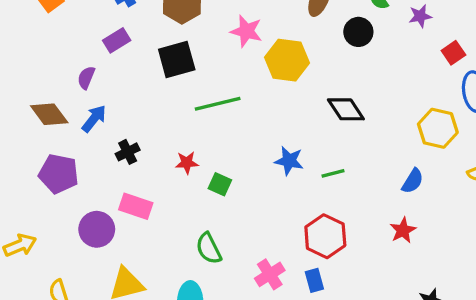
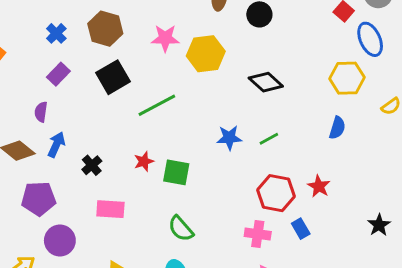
green square: (220, 184) -> (176, 172), size x1.4
purple circle: (97, 229) -> (60, 241), moved
red star: (403, 230) -> (319, 186), moved
pink cross: (270, 274) -> (258, 234), moved, turned -35
blue rectangle: (314, 280) -> (301, 229), moved

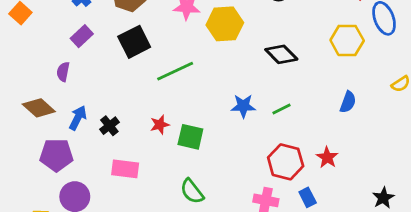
yellow hexagon: (347, 78) -> (347, 40), moved
blue arrow: (56, 145) -> (78, 118), moved

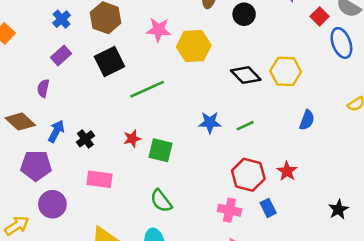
yellow hexagon: (347, 40) -> (286, 71), moved

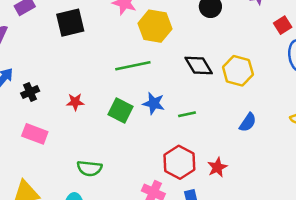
green line: (147, 89) -> (133, 66), moved
green square: (160, 150) -> (120, 111), moved
green semicircle: (161, 201) -> (90, 168), turned -60

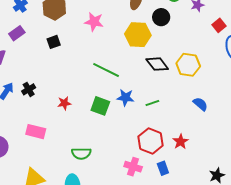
black square: (70, 23) -> (54, 42), size x0.6
yellow hexagon: (155, 26) -> (138, 35), moved
green line: (133, 66) -> (106, 70), turned 44
black cross: (30, 92) -> (29, 89), moved
blue semicircle: (248, 122) -> (200, 104), turned -77

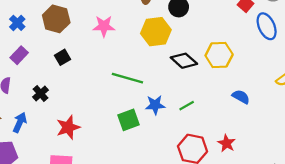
black cross: (29, 89) -> (40, 94), moved
red star: (64, 103) -> (68, 127), moved, size x1.5
green square: (100, 106) -> (128, 120), turned -30

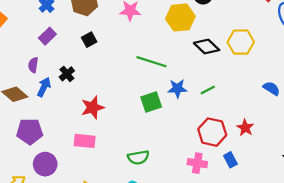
blue semicircle: (241, 97) -> (271, 88), moved
blue arrow: (20, 122) -> (44, 87), moved

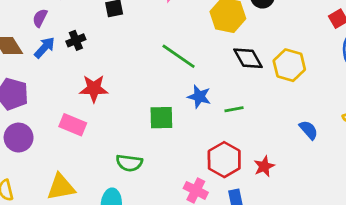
green square: (151, 102) -> (161, 118), moved

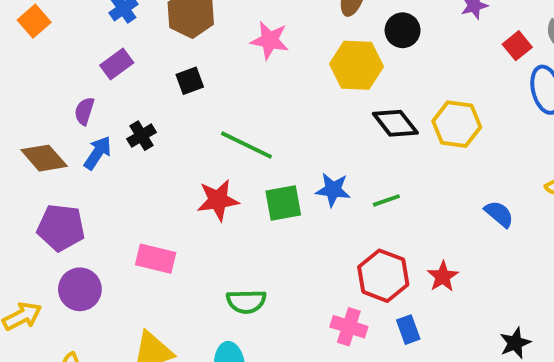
green line: (179, 56) -> (246, 145), moved
red star: (94, 89) -> (218, 200), moved
green square: (161, 118) -> (283, 203), moved

